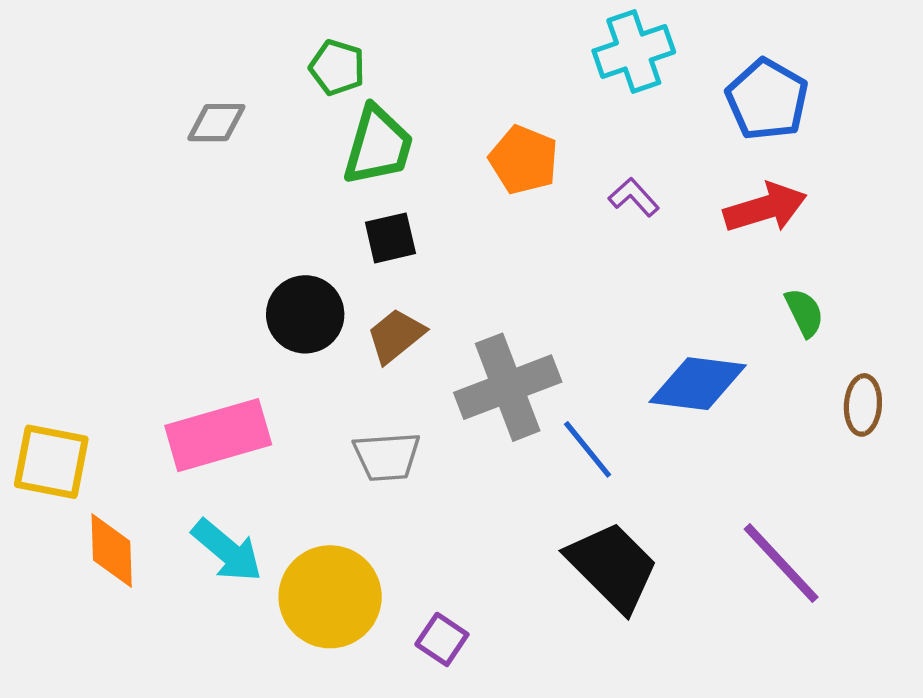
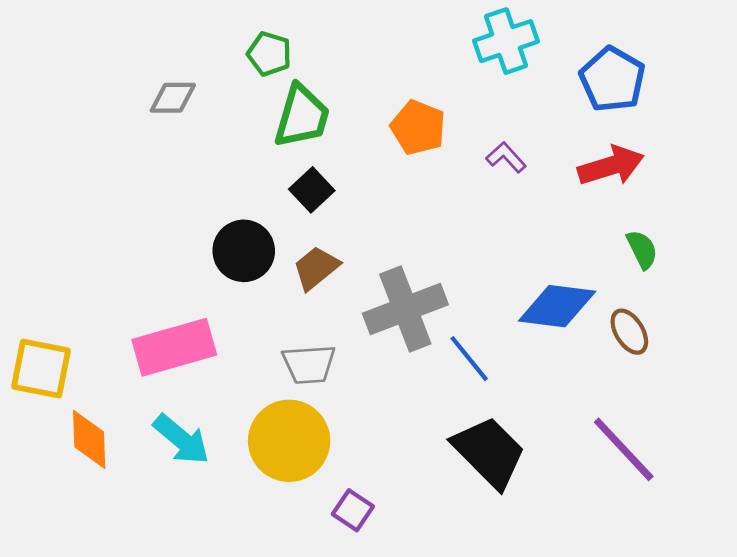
black square: (390, 238) -> (312, 190), turned -30
brown ellipse: (863, 405) -> (629, 332), moved, turned -36
yellow circle: (330, 597) -> (289, 441), moved

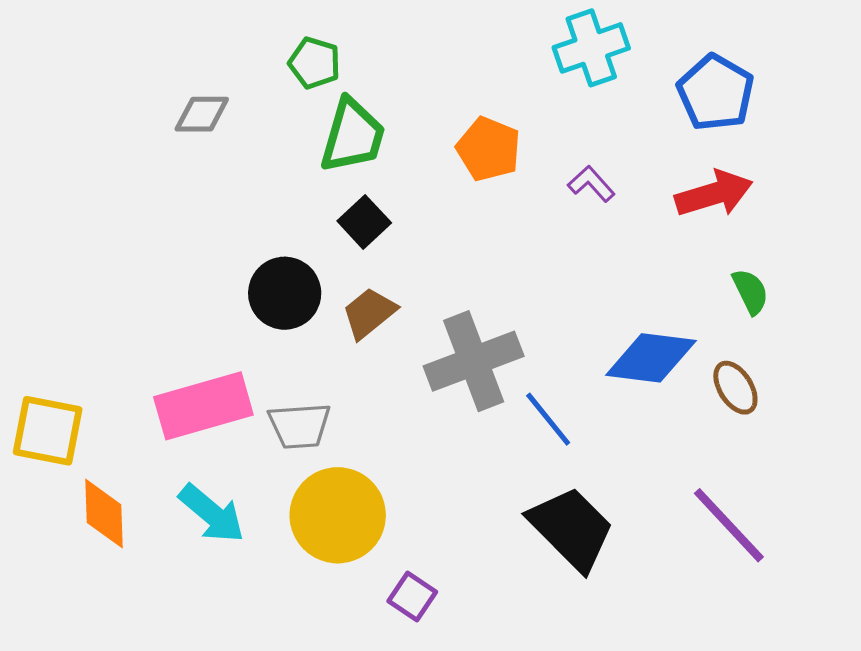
gray trapezoid: (309, 364) -> (300, 426), moved

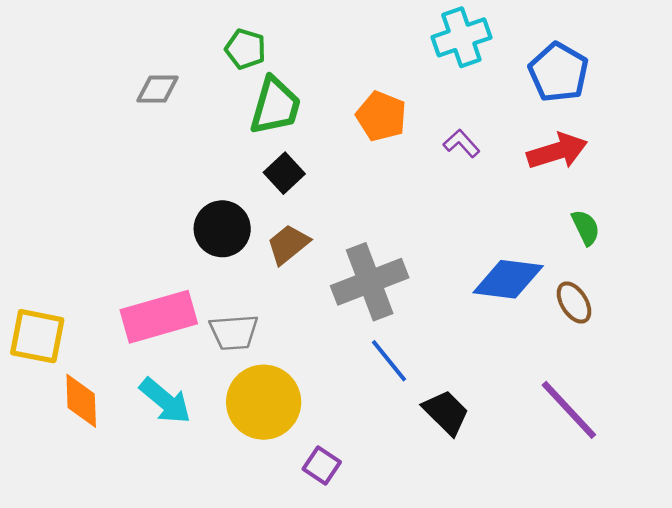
blue line: (548, 419) -> (389, 361), moved
black trapezoid: (571, 529) -> (446, 412), size x0.7

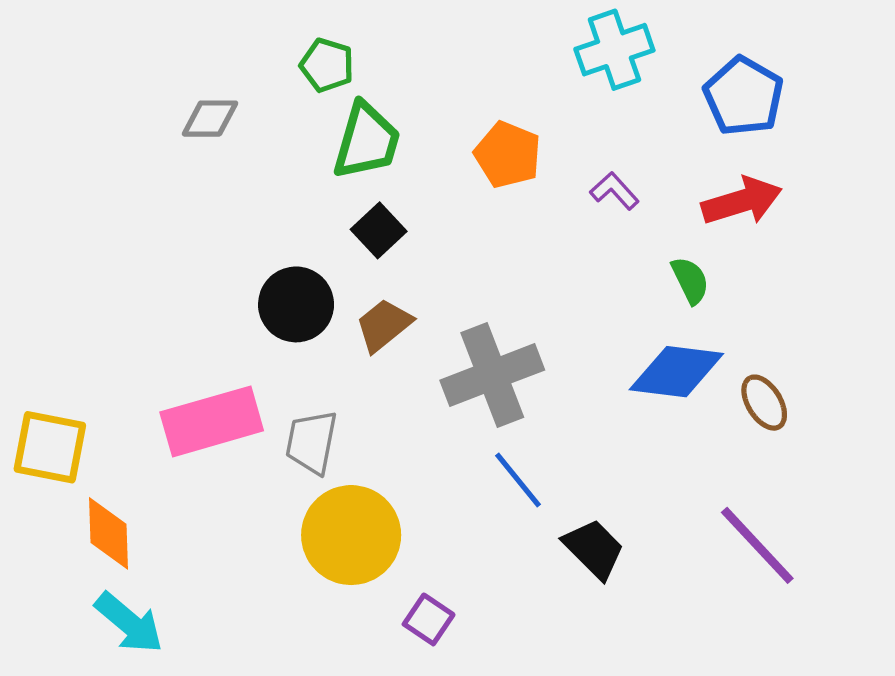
green semicircle: (586, 227) -> (690, 280), moved
gray trapezoid: (234, 332) -> (312, 442), turned 105
cyan arrow: (165, 401) -> (129, 623), moved

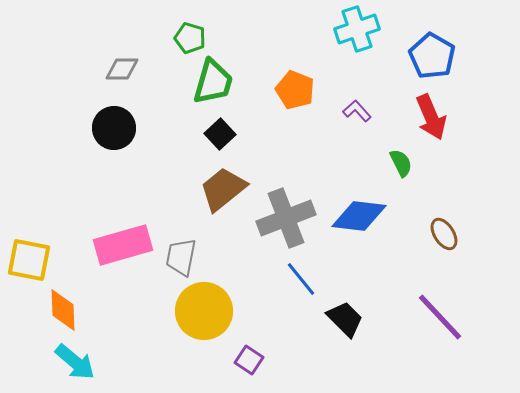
red arrow: (742, 201) -> (431, 117), turned 84
black circle: (296, 304) -> (114, 128), moved
brown trapezoid: (384, 325) -> (223, 189), size x1.4
blue diamond: (676, 372) -> (359, 216), moved

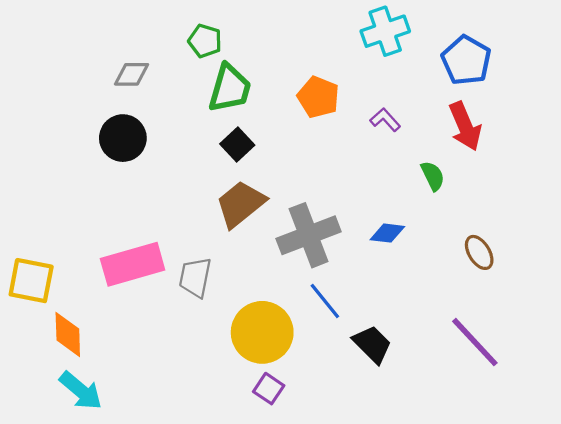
blue diamond: (359, 216) -> (387, 233), size x0.6
yellow circle: (204, 311) -> (262, 332), moved

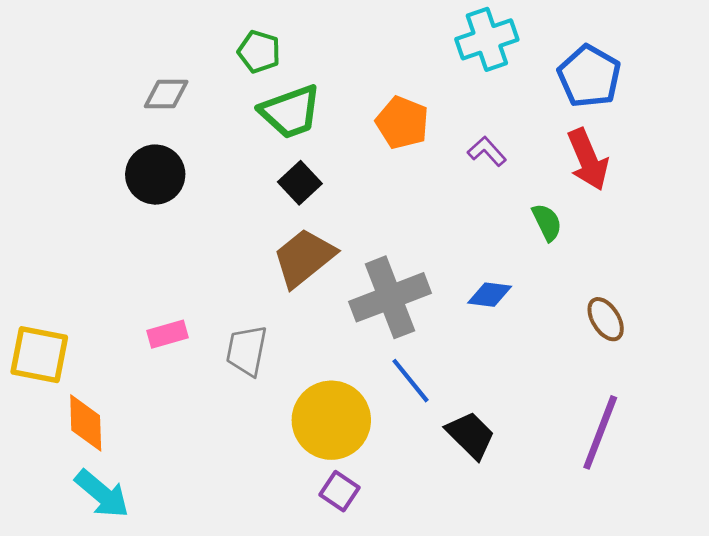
green trapezoid: (230, 88) -> (290, 112), turned 54
pink rectangle: (133, 264) -> (168, 334), size x0.5
purple line: (475, 342) -> (600, 432), turned 64

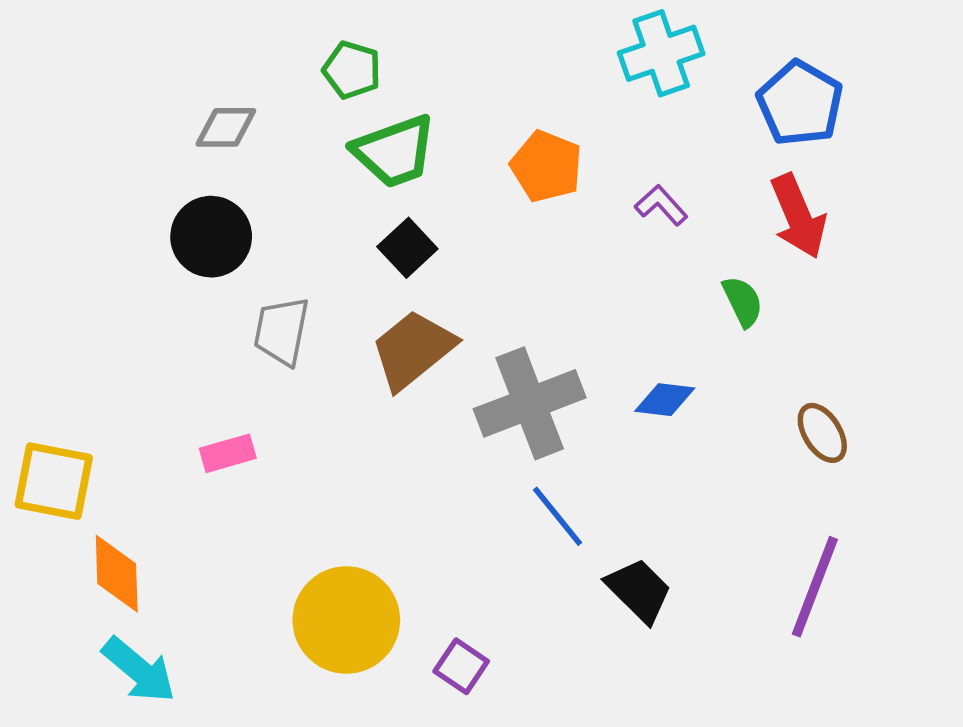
gray trapezoid: (247, 351) -> (281, 331), moved
yellow circle: (331, 420) -> (346, 620), moved

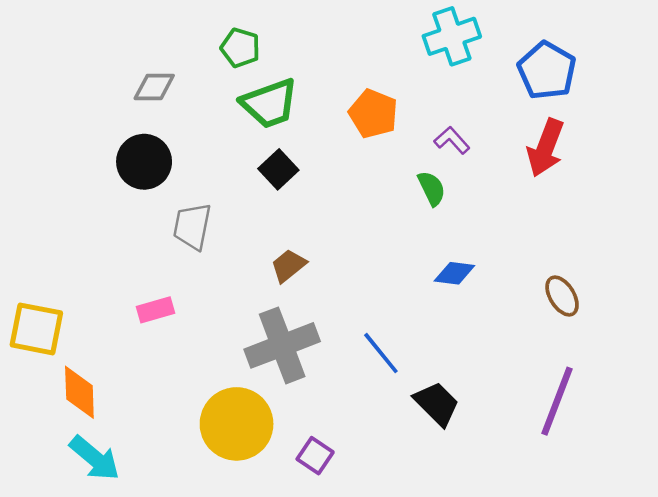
red arrow: (798, 216) -> (546, 148), turned 44
green semicircle: (743, 301) -> (432, 188), moved
brown trapezoid: (413, 350) -> (288, 266), moved, size x0.6
gray cross: (530, 403) -> (282, 345), moved

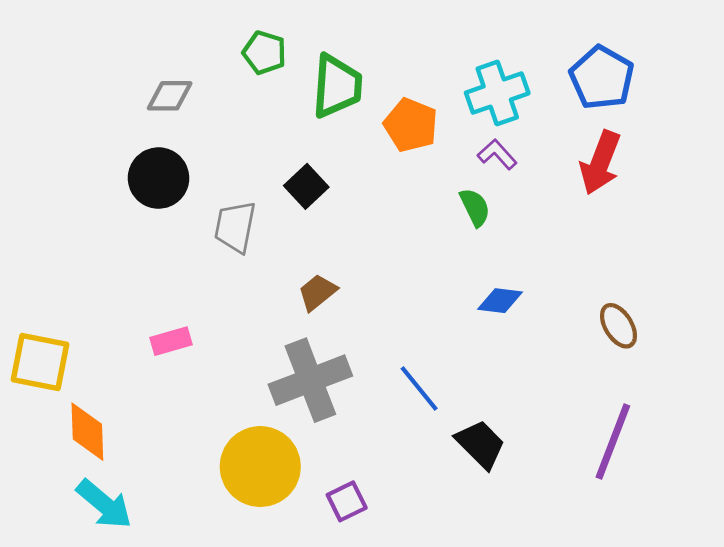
cyan cross: (452, 36) -> (497, 93), moved
green trapezoid: (269, 103) -> (337, 86), moved, turned -66
gray trapezoid: (192, 226) -> (235, 227), moved
purple square: (315, 456) -> (347, 501), turned 30

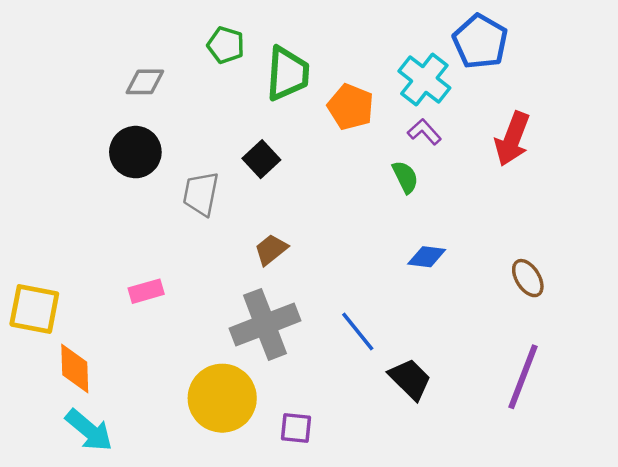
blue pentagon: (602, 78) -> (480, 41), moved
cyan cross: (497, 93) -> (424, 80), turned -33
purple square: (347, 501) -> (296, 428), turned 32

